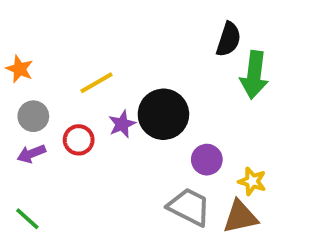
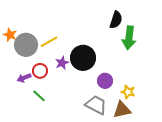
gray circle: (33, 116) -> (26, 45), moved, size x1.5
purple arrow: (31, 154) -> (24, 78), moved
green line: (27, 219) -> (39, 96), moved

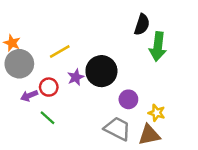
gray circle: (26, 45) -> (19, 64), moved

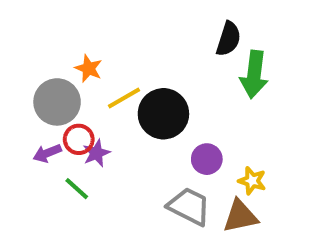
orange star: (12, 43) -> (89, 68), moved
yellow line: (60, 51) -> (124, 98), moved
gray circle: (19, 64) -> (57, 102), moved
purple star: (76, 77) -> (96, 153), moved

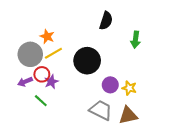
black semicircle: (228, 39) -> (106, 21), moved
green arrow: (254, 74) -> (136, 40), size x0.7
yellow line: (124, 98) -> (53, 53), moved
yellow star: (252, 181) -> (129, 88), moved

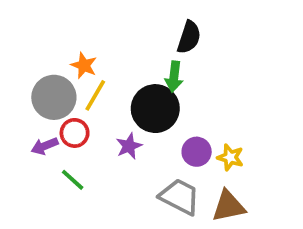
green arrow: (136, 40) -> (174, 77), moved
yellow line: (53, 53) -> (95, 95), turned -30
purple star: (51, 82) -> (129, 146), moved

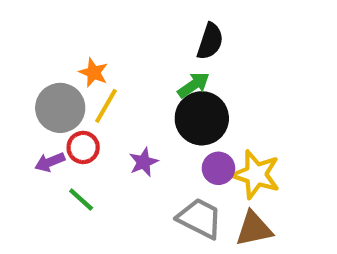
green arrow: (174, 77) -> (193, 85), turned -132
black circle: (155, 109) -> (202, 118), moved
yellow star: (230, 157) -> (256, 175), size x1.6

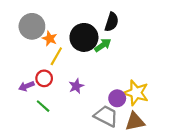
gray circle: (60, 108) -> (32, 26), moved
black circle: (202, 118) -> (84, 37), moved
purple circle: (218, 168) -> (117, 98), moved

